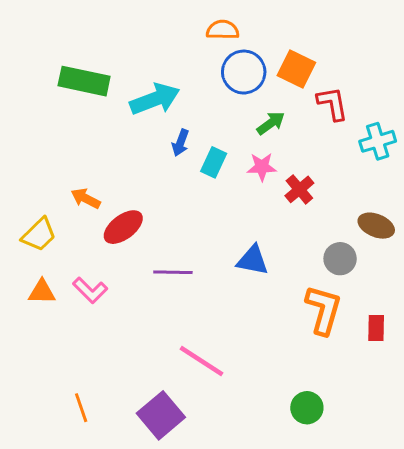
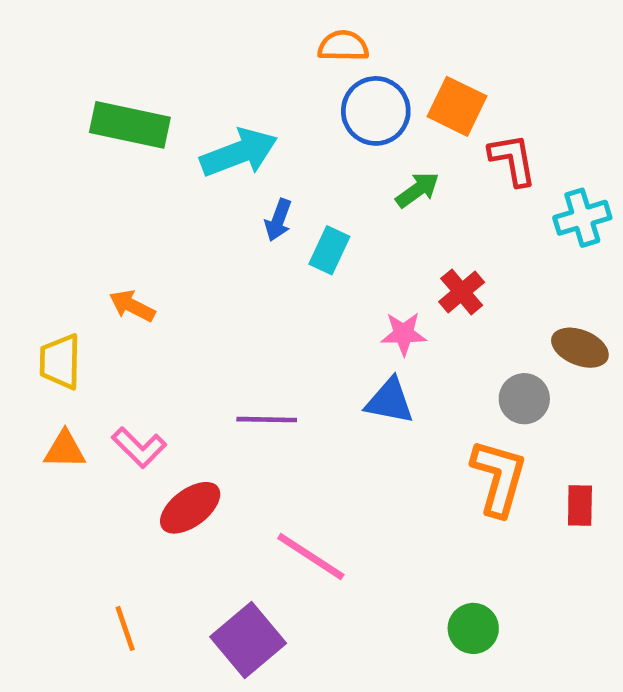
pink star: (262, 167) -> (404, 334), moved
red ellipse: (123, 227) -> (190, 508), moved
yellow trapezoid: (39, 235) -> (60, 362), turned 135

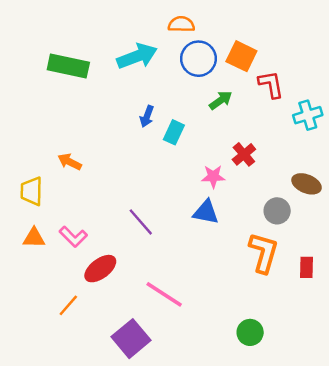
cyan arrow: (239, 153) -> (137, 56), moved
purple line: (267, 420) -> (141, 222), turned 48
orange line: (125, 628) -> (68, 305), moved, turned 60

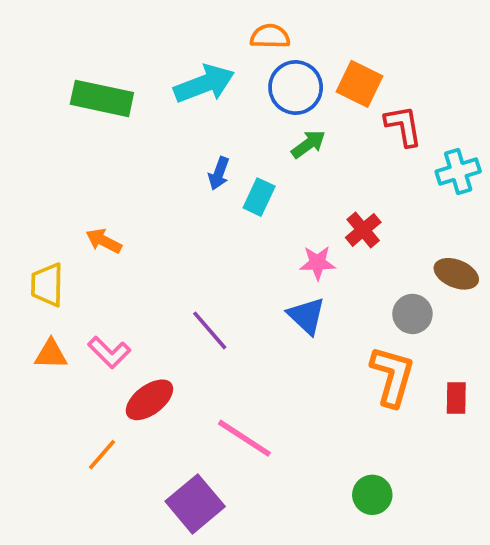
green arrow: (221, 100) -> (308, 144), moved
blue triangle: (206, 212) -> (307, 316), turned 32

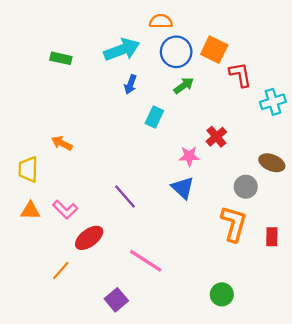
green rectangle: (102, 98) -> (61, 58), size x0.6
blue arrow: (219, 173) -> (130, 84), moved
purple square: (195, 504) -> (116, 300), size x0.7

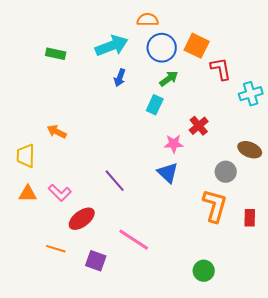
cyan rectangle: (154, 117) -> (155, 105), moved
orange line: (61, 270) -> (56, 249), turned 66
purple square: (116, 300) -> (96, 261), moved, turned -30

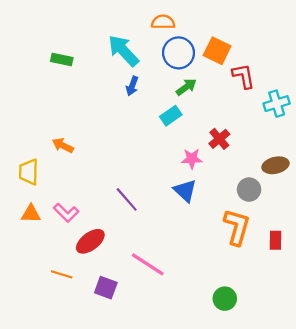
cyan arrow: (112, 46) -> (123, 51), turned -112
cyan rectangle: (155, 105) -> (171, 116), turned 30
brown ellipse: (250, 150) -> (275, 165), turned -35

